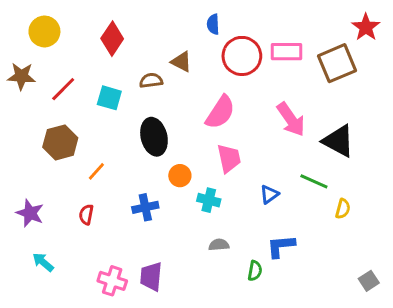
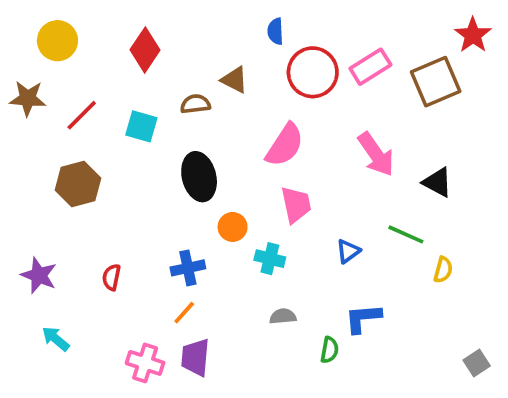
pink rectangle: (287, 52) -> (370, 67), turned -32
black triangle: (338, 141) -> (437, 182), size x0.7
orange line: (96, 171) -> (184, 313), moved

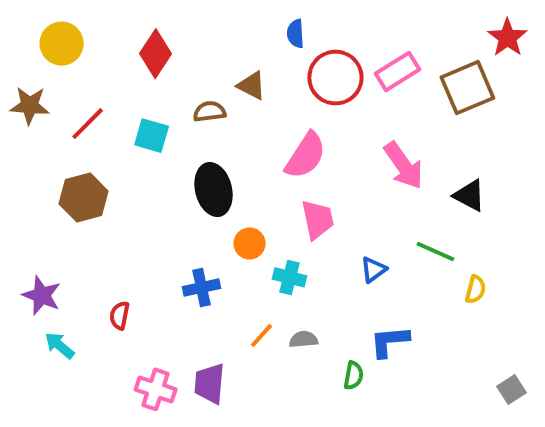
red semicircle: (111, 277) -> (120, 315), moved
orange line: (184, 313) -> (262, 335), moved
cyan arrow: (56, 339) -> (60, 345), moved

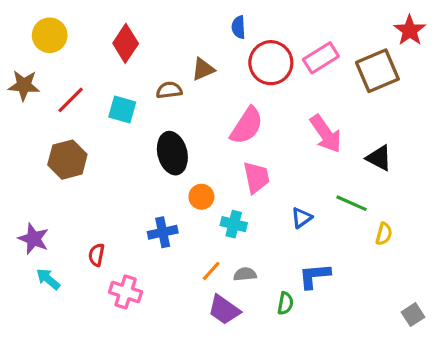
brown triangle: (252, 86) -> (203, 69), turned -50
purple trapezoid: (210, 383) -> (224, 310), moved, turned -60
pink cross: (156, 389) -> (126, 292), moved

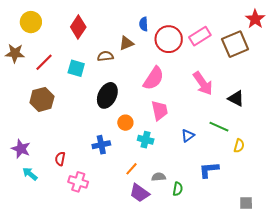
blue semicircle: (239, 27) -> (144, 24), moved
black ellipse: (172, 153) -> (107, 95), turned 40
gray semicircle: (245, 274) -> (159, 177), moved
blue L-shape: (314, 276) -> (209, 170), moved
gray square: (413, 315) -> (246, 203), moved, turned 32

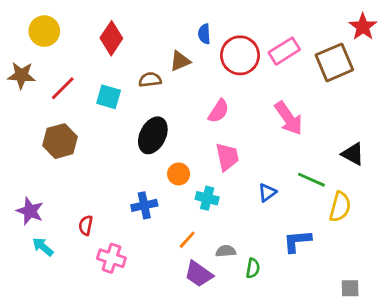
pink semicircle: (154, 78) -> (219, 111), size x0.7
black triangle: (236, 98) -> (353, 154), moved
yellow semicircle: (239, 146) -> (340, 207), size x1.5

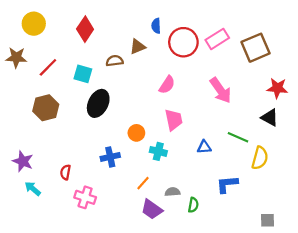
red star: (363, 27) -> (277, 88), moved, turned -30
black ellipse: (153, 135) -> (98, 103), moved
blue triangle: (267, 193) -> (204, 147), turned 32

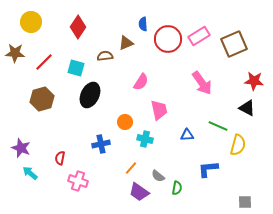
pink semicircle: (167, 85) -> (141, 82), moved
gray semicircle: (172, 192) -> (158, 176), turned -136

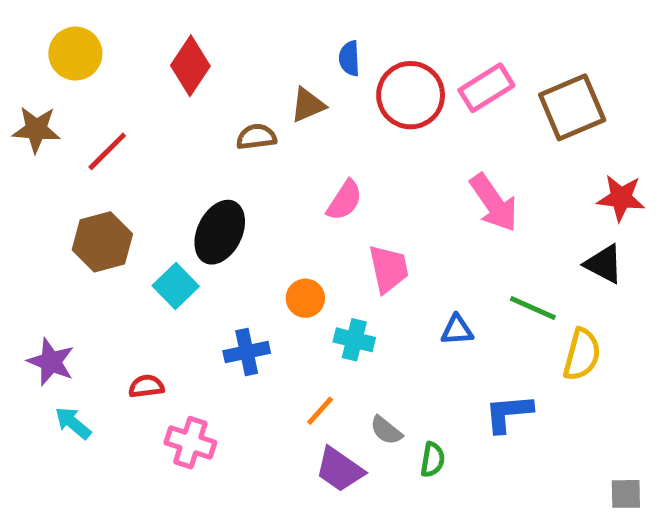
cyan square: (76, 68) -> (176, 286), moved, turned 30
red semicircle: (60, 158) -> (146, 386), turned 72
gray square: (245, 202) -> (626, 494), moved

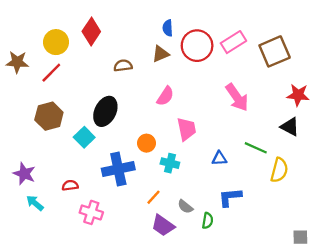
yellow circle: (75, 54) -> (56, 42), moved
brown triangle: (308, 105) -> (161, 54), moved
blue cross: (247, 352) -> (118, 169), size x1.5
blue L-shape: (508, 413) -> (230, 197), moved

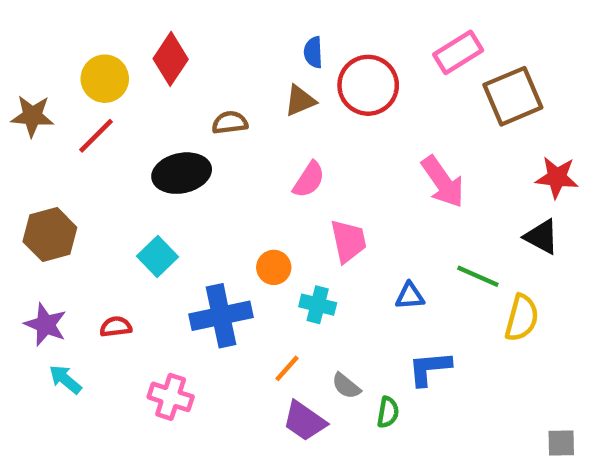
pink rectangle: (233, 42) -> (458, 52), moved
black ellipse: (105, 111) -> (182, 173), moved, turned 52
brown hexagon: (49, 116) -> (50, 234), moved
red semicircle: (70, 185) -> (116, 327), moved

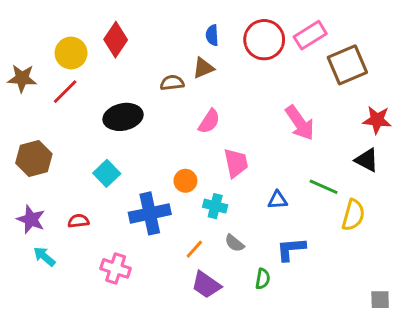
red circle: (368, 85) -> (264, 40), moved
brown semicircle: (230, 123) -> (172, 83), moved
gray semicircle: (346, 386) -> (234, 243), moved

